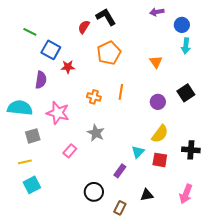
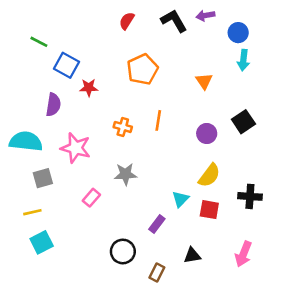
black L-shape: (106, 17) -> (174, 21), moved
red semicircle: (84, 27) -> (127, 21), moved
gray star: (96, 133) -> (125, 174), turned -30

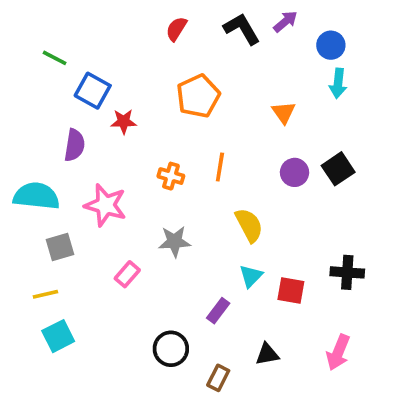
purple arrow: (205, 16) -> (285, 22), turned 150
purple circle: (207, 134) -> (295, 172), moved
yellow semicircle: (209, 175) -> (249, 225), moved, turned -65

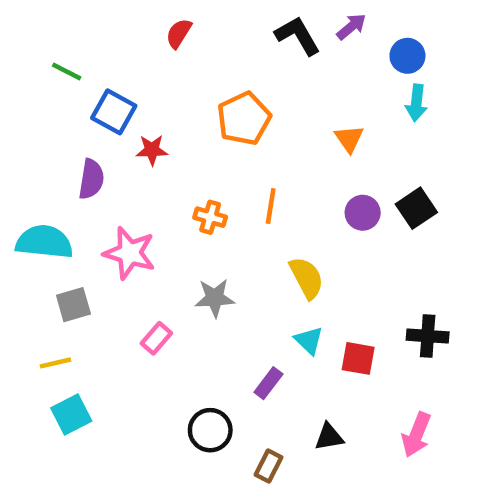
red semicircle: (176, 29) -> (179, 33), moved
cyan triangle: (251, 276) -> (309, 341), turned -30

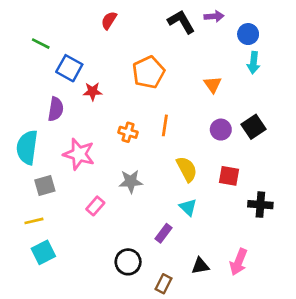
purple arrow: (351, 27) -> (214, 16), turned 36
cyan semicircle: (44, 242) -> (27, 147), turned -88
red square: (358, 358) -> (229, 176), moved
pink arrow: (416, 435) -> (239, 262), moved

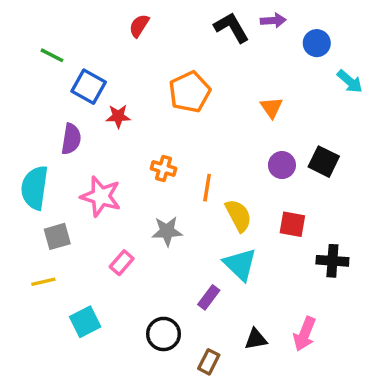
cyan arrow: (254, 63) -> (350, 81), moved, turned -55
orange line: (165, 125) -> (207, 188), moved
black square: (254, 127) -> (324, 162), turned -30
cyan triangle: (188, 207) -> (240, 264), size x1.5
cyan square: (43, 252) -> (85, 322), moved

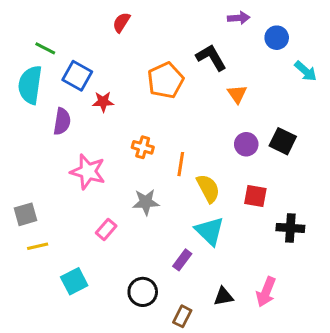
black L-shape: (231, 27) -> (211, 57), moved
cyan semicircle: (35, 188) -> (30, 85), moved
gray square: (57, 236) -> (25, 214), moved

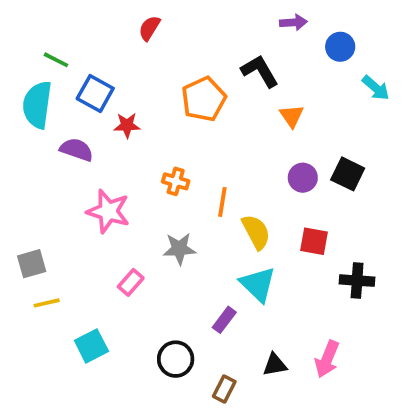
purple semicircle: (62, 121) -> (77, 150), turned -80

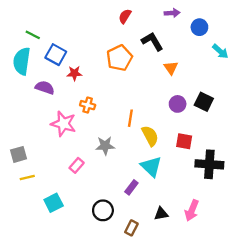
red semicircle: (149, 28) -> (125, 16), moved
orange cross: (176, 181) -> (88, 105), moved
black cross: (357, 281) -> (209, 164), size x1.4

